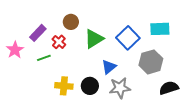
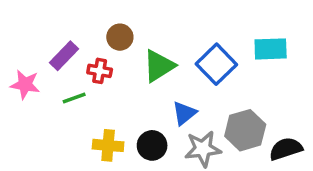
red cross: (59, 42) -> (100, 71), turned -32
pink star: (15, 50) -> (25, 84), turned -30
gray hexagon: (151, 62) -> (245, 130), moved

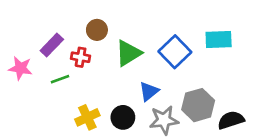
yellow cross: (108, 145) -> (87, 117), turned -30

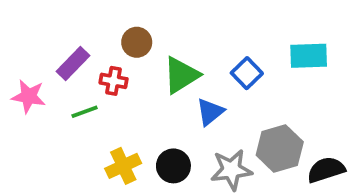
blue square: (175, 52) -> (247, 73), size x0.7
blue triangle: (149, 91) -> (210, 112), moved

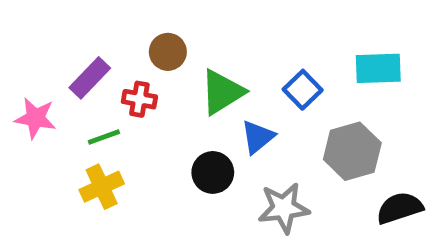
gray hexagon: (280, 148) -> (352, 151), moved
yellow cross: (123, 166) -> (102, 187), moved
black circle: (173, 166) -> (213, 172), moved

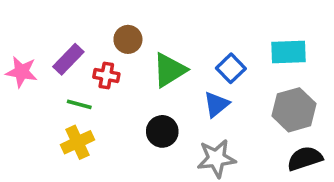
pink star: (35, 118) -> (22, 72), moved
green line: (104, 137) -> (79, 104), turned 35
blue triangle: (258, 137) -> (216, 104), moved
gray hexagon: (352, 151) -> (294, 110), moved

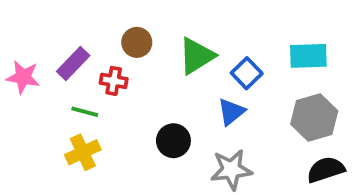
green triangle: (169, 70) -> (197, 56), moved

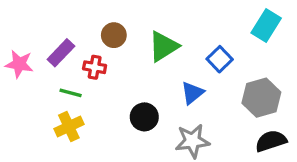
cyan rectangle: (308, 56) -> (266, 26), moved, turned -56
blue square: (247, 73) -> (220, 59), moved

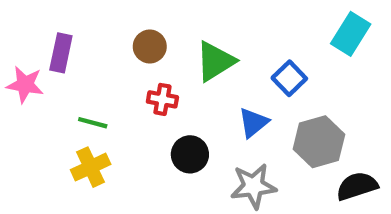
purple rectangle: (61, 53) -> (61, 53), moved, turned -32
red cross: (95, 67) -> (162, 99), moved
gray hexagon: (261, 98) -> (319, 142), moved

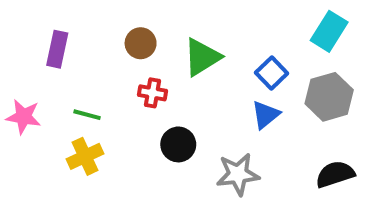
pink star: (25, 85) -> (23, 117), moved
blue triangle: (253, 123) -> (266, 115), moved
gray hexagon: (319, 142) -> (329, 97), moved

